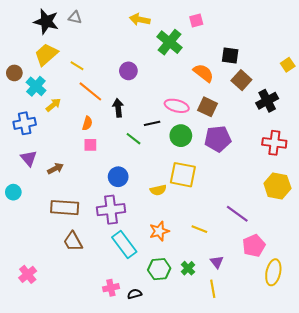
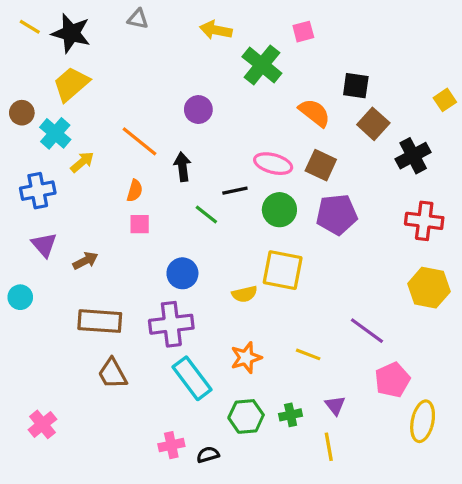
gray triangle: (75, 17) -> (138, 19), moved
yellow line: (77, 66) -> (30, 27), moved
green cross: (188, 268) -> (291, 415), turned 32

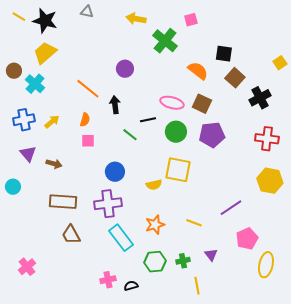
yellow arrow: (82, 162) -> (52, 122), moved
brown arrow: (85, 261) -> (54, 164), turned 42
purple line: (367, 331) -> (231, 208), turned -70
yellow line: (329, 447) -> (197, 286), moved

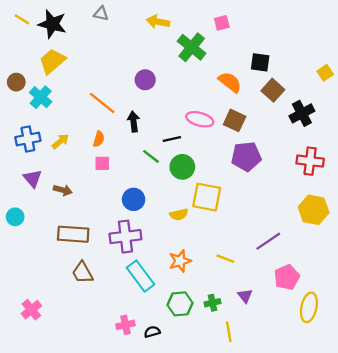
green circle: (176, 132) -> (182, 167), moved

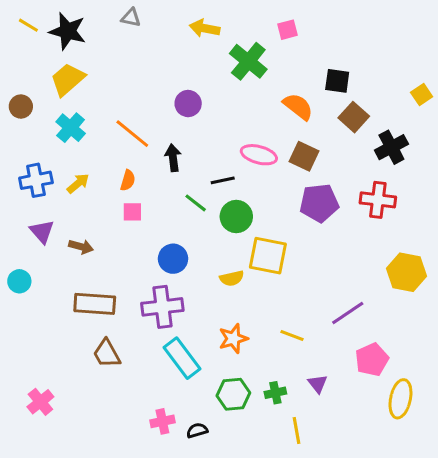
cyan cross: (41, 97) -> (71, 128), moved
red cross: (310, 161) -> (378, 200), moved

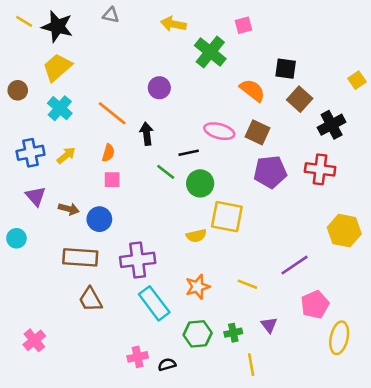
blue circle: (173, 259) -> (99, 219), moved

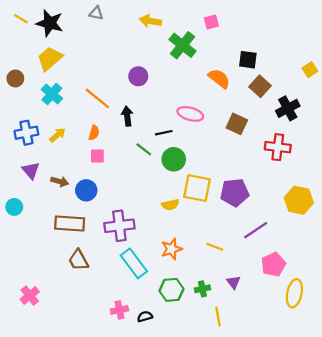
brown square: (258, 132) -> (237, 124), moved
purple pentagon: (270, 172) -> (235, 193), moved

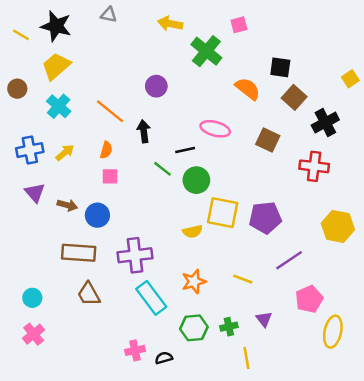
yellow line: (21, 19) -> (21, 35), moved
cyan circle: (14, 207) -> (32, 298), moved

